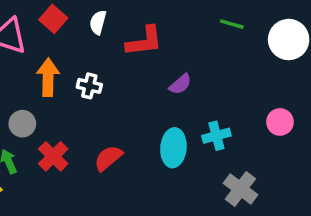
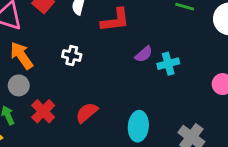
orange arrow: (48, 77) -> (21, 56), moved, turned -36
cyan cross: (216, 136) -> (168, 64), moved
cyan ellipse: (173, 148) -> (138, 126), moved

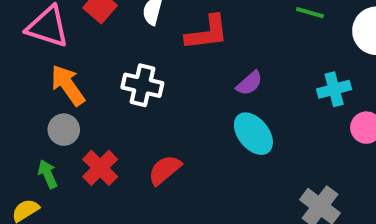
white cross: (72, 56) -> (142, 85), size x1.4
cyan cross: (168, 64) -> (334, 89), moved
cyan ellipse: (138, 126) -> (253, 134), moved, turned -44

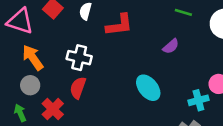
purple semicircle: (249, 83) -> (171, 46), moved
cyan cross: (334, 89) -> (198, 100), moved
red semicircle: (165, 170) -> (78, 88), moved, turned -30

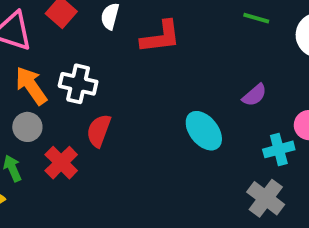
purple semicircle: (171, 46) -> (254, 95), moved
white cross: (79, 58) -> (78, 84), moved

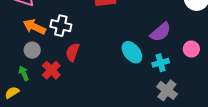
orange arrow: (31, 86) -> (34, 27), turned -30
purple semicircle: (254, 95) -> (161, 32), size x1.5
cyan cross: (279, 149) -> (161, 63), moved

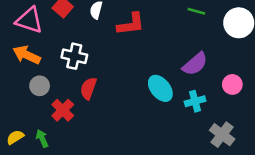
orange arrow: (34, 27) -> (27, 55), moved
green arrow: (24, 73) -> (42, 138), moved
gray cross: (167, 90) -> (222, 135), moved

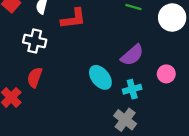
white cross: (74, 56) -> (35, 41), moved
gray cross: (222, 135) -> (125, 120), moved

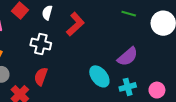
red L-shape: (73, 19) -> (75, 24), turned -35
pink circle: (166, 74) -> (157, 90), moved

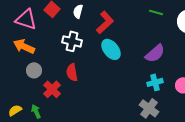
red semicircle: (41, 76) -> (72, 72), turned -30
cyan ellipse: (99, 76) -> (111, 49), moved

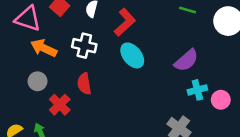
orange arrow: (24, 46) -> (44, 48), moved
cyan cross: (155, 82) -> (197, 90), moved

